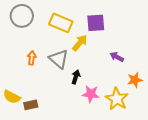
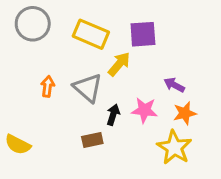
orange star: (135, 80) -> (185, 113), moved
pink star: (91, 94) -> (144, 110), moved
brown rectangle: (31, 105) -> (92, 140), moved

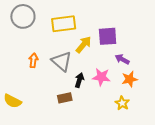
yellow rectangle: (91, 34) -> (64, 24), turned -30
purple square: (143, 34) -> (108, 36), moved
yellow star: (174, 147) -> (122, 103), size x0.6

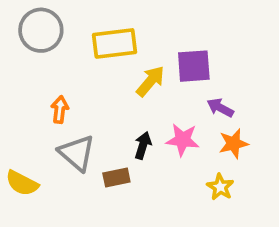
gray triangle: (62, 61) -> (77, 153), moved

